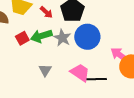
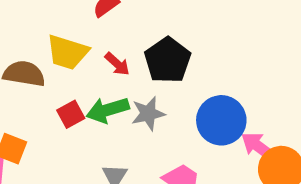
blue circle: (87, 37) -> (221, 120), moved
gray star: (62, 38) -> (148, 114), turned 30

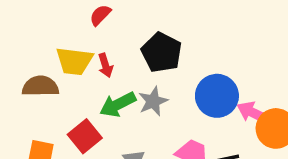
red arrow: (117, 64) -> (106, 65), moved, turned 40
red square: (71, 114) -> (85, 136), moved, size x1.4

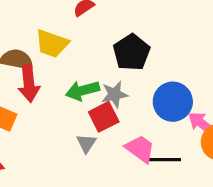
red arrow: (106, 65) -> (29, 84), moved, size x1.6
red square: (85, 136) -> (104, 117), moved

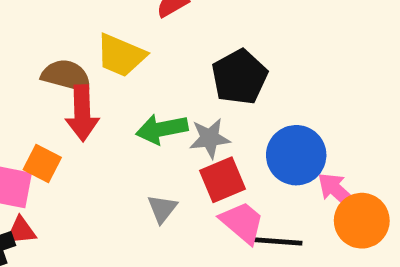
red square: (104, 117) -> (222, 180), moved

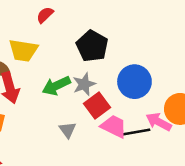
pink arrow: (338, 192) -> (159, 122), moved

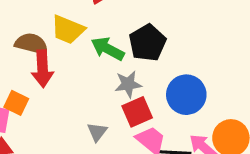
green arrow: (56, 86) -> (108, 49), moved, turned 40

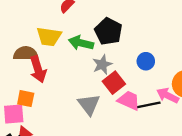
blue circle: (186, 95) -> (146, 61), size x0.6
gray triangle: (97, 132) -> (89, 104), size x1.5

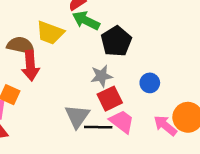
green arrow: (81, 43) -> (86, 21), moved
black line: (148, 105) -> (98, 127), moved

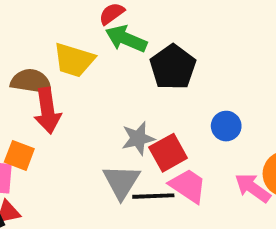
gray star: (102, 76) -> (138, 138), moved

